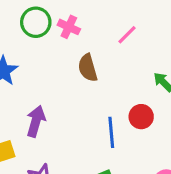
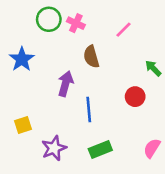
purple arrow: (36, 121) -> (66, 84), moved
blue line: (111, 132) -> (89, 110), moved

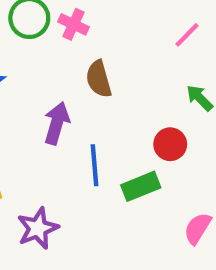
pink line: (124, 30) -> (187, 35), moved
green rectangle: (100, 149) -> (141, 186), moved

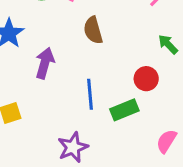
purple arrow: (57, 123) -> (45, 63), moved
purple star: (38, 228) -> (73, 147), moved

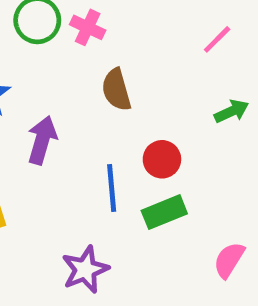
green arrow: (168, 44) -> (231, 111), turned 110
red circle: (146, 79) -> (162, 159), moved

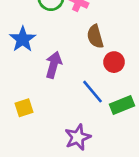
red circle: (162, 159) -> (114, 62), moved
blue line: (112, 188) -> (93, 92), turned -35

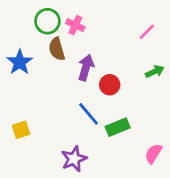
brown semicircle: (95, 37) -> (57, 49), moved
purple arrow: (54, 65) -> (86, 68), moved

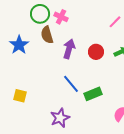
red circle: (110, 85) -> (96, 52), moved
yellow square: (21, 130) -> (20, 96), turned 32

